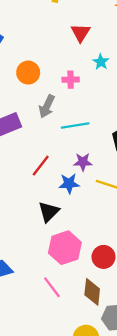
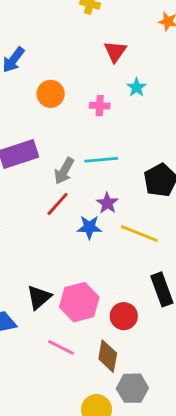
gray arrow: (47, 106) -> (64, 171), moved
purple star: (83, 162) -> (107, 203), turned 30
black triangle: (49, 212) -> (39, 297), moved
pink line: (52, 287) -> (61, 347), turned -30

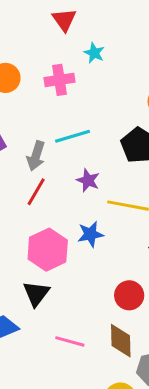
pink cross: (100, 106) -> (59, 80), size x1.4
blue star: (89, 227) -> (90, 234), moved
pink hexagon: (79, 302) -> (48, 250), moved

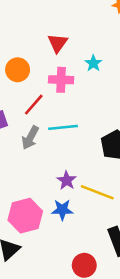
red triangle: (64, 20) -> (58, 43), moved
purple star: (88, 180) -> (67, 180), moved
red line: (36, 192) -> (34, 105), moved

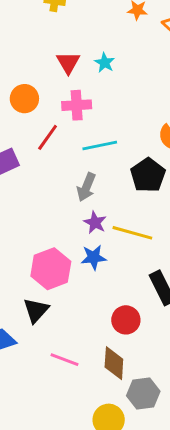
cyan star: (93, 63) -> (105, 63), moved
cyan line: (63, 127) -> (100, 145), moved
gray arrow: (30, 138) -> (86, 187), moved

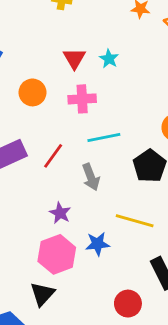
red line: (48, 137) -> (53, 156), moved
gray arrow: (86, 187) -> (91, 177), turned -44
purple star: (95, 222) -> (60, 213), moved

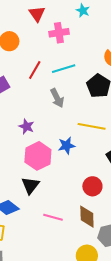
cyan star: (109, 59) -> (83, 11), moved
pink cross: (82, 99) -> (59, 33), moved
red line: (53, 156) -> (35, 70), moved
purple star: (60, 213) -> (26, 126), moved

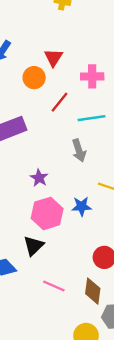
red triangle: (37, 14) -> (53, 57), moved
red line: (35, 70) -> (59, 102), moved

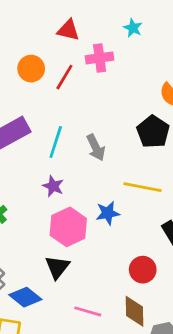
red triangle: (53, 57) -> (68, 30), moved, turned -42
red line: (59, 102) -> (64, 77), moved
cyan line: (91, 118) -> (56, 142), moved, turned -56

